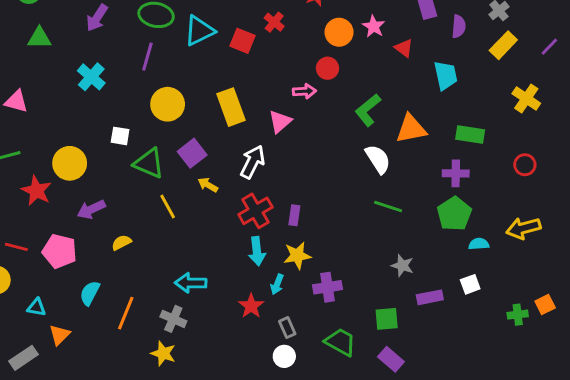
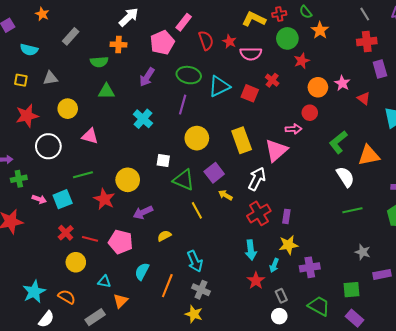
pink triangle: (280, 122) -> (276, 150), size x1.4
green line: (388, 207) -> (352, 210), turned -30
cyan arrow: (257, 251) -> (251, 250), moved
cyan arrow: (191, 283) -> (195, 261), moved, turned -115

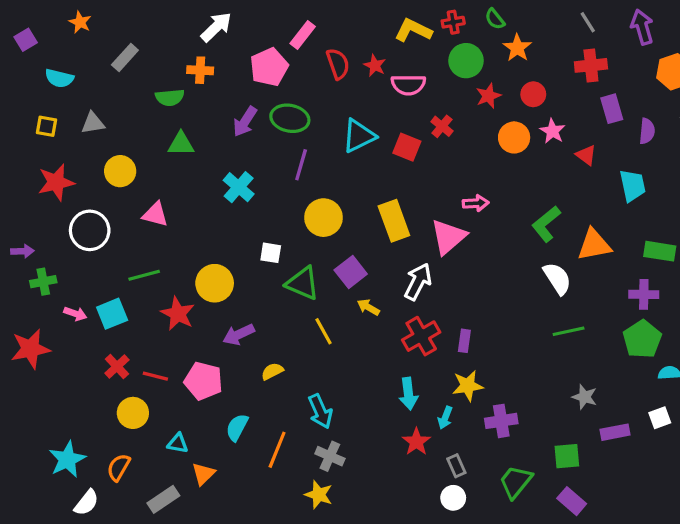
green ellipse: (189, 75) -> (290, 118), moved
red circle: (310, 113) -> (533, 94), moved
orange semicircle: (67, 297) -> (119, 467), turned -90
green trapezoid: (319, 306) -> (516, 482), turned -80

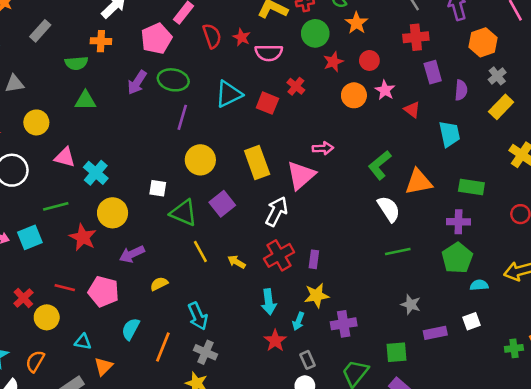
cyan cross: (239, 187) -> (96, 173), moved
yellow arrow: (368, 307) -> (236, 262), moved
red cross: (117, 366) -> (23, 298), moved

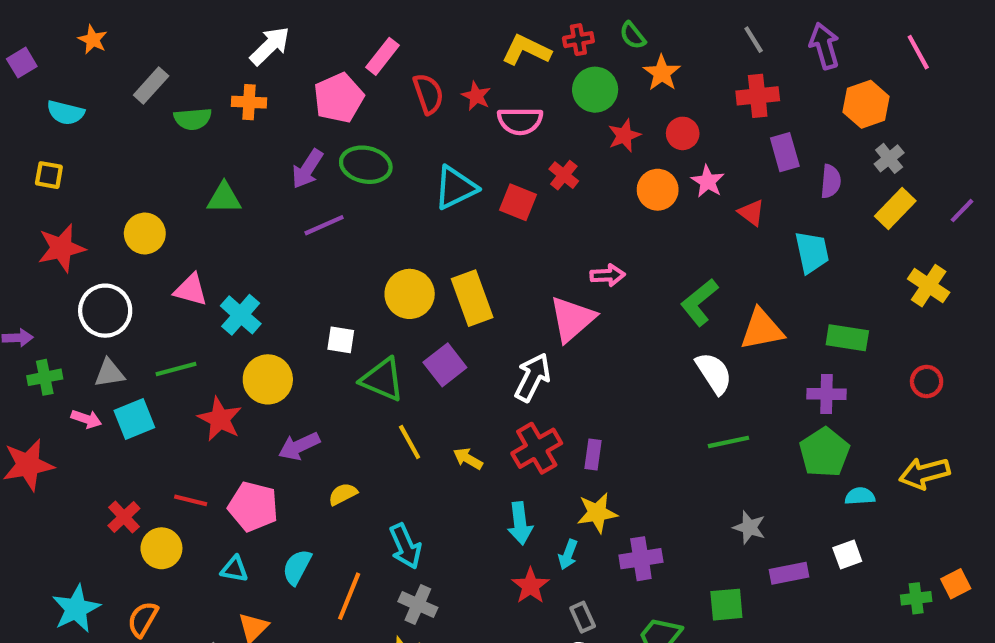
green semicircle: (76, 63) -> (193, 119), moved
gray triangle: (14, 84) -> (109, 373), moved
purple line: (182, 117) -> (324, 225), moved, turned 50
yellow rectangle: (257, 162) -> (472, 298), moved
cyan triangle: (83, 342) -> (234, 569), moved

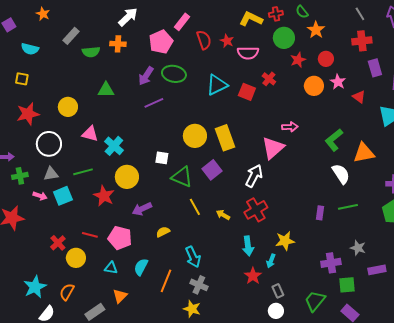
purple rectangle: (593, 454) -> (320, 213), moved
purple cross: (641, 559) -> (331, 263), moved

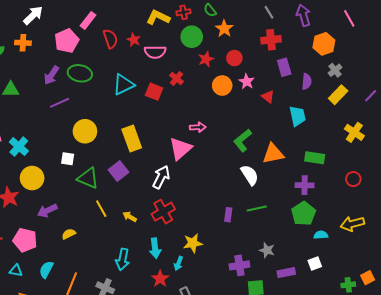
yellow circle: (195, 136) -> (85, 131), moved
cyan arrow: (193, 257) -> (123, 259), moved, turned 35

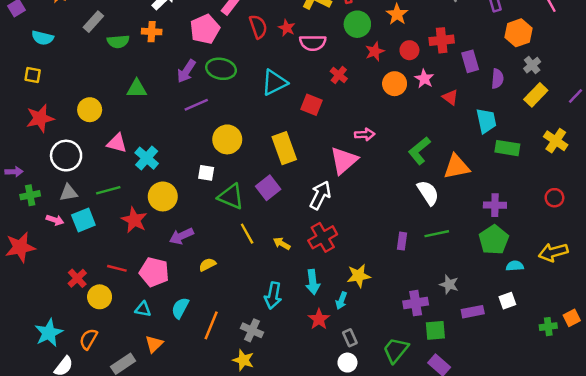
red cross: (271, 40) -> (442, 40), moved
red square: (154, 92) -> (312, 105), moved
green rectangle: (315, 158) -> (507, 148), moved

